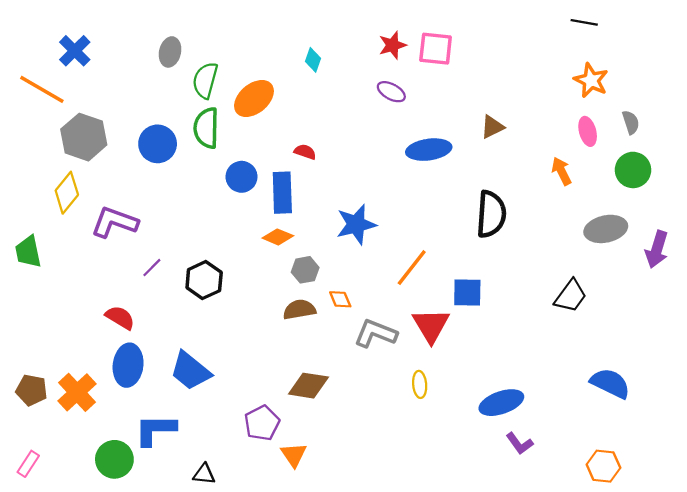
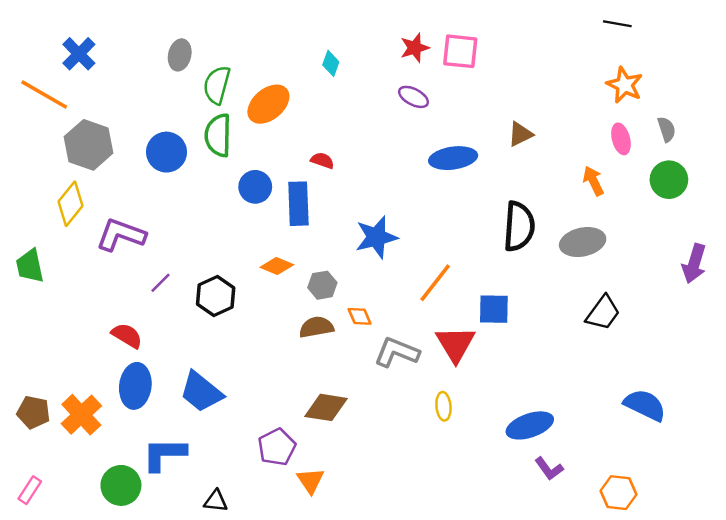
gray ellipse: (606, 229) -> (583, 242), moved
orange diamond: (278, 237) -> (277, 266), moved
orange hexagon: (603, 466) -> (619, 493), moved

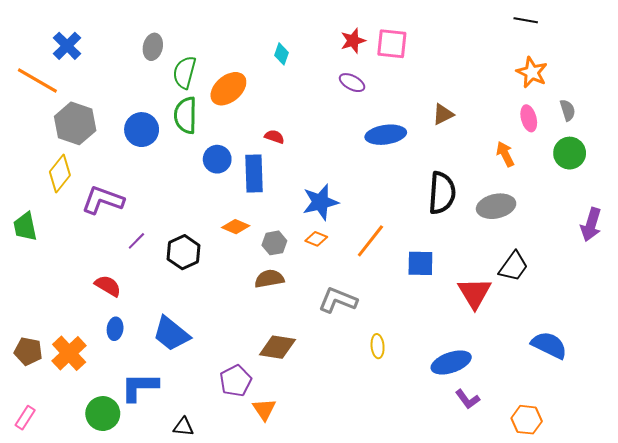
orange diamond: (360, 316) -> (316, 239), moved, turned -45
red triangle: (455, 344) -> (475, 293), moved
blue ellipse: (135, 386) -> (115, 329), size x0.6

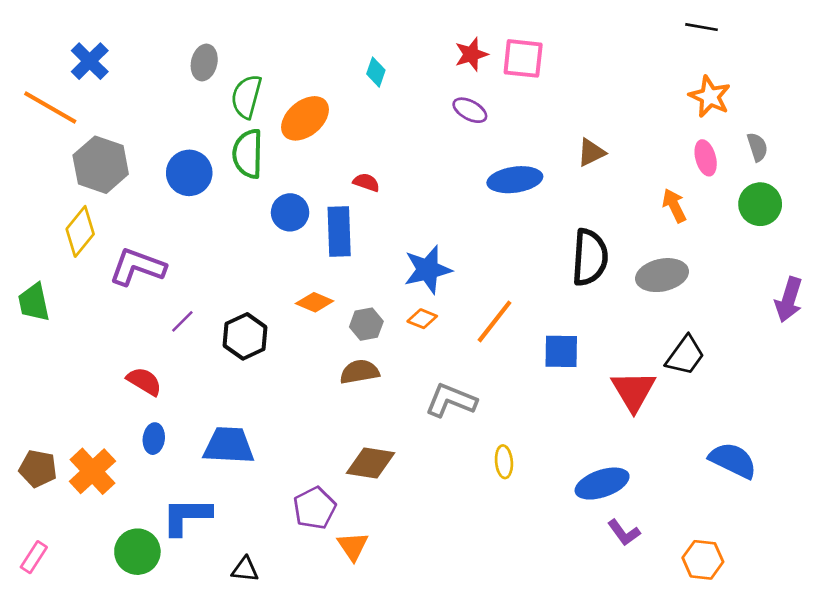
blue trapezoid: (171, 334) -> (229, 445), turned 144

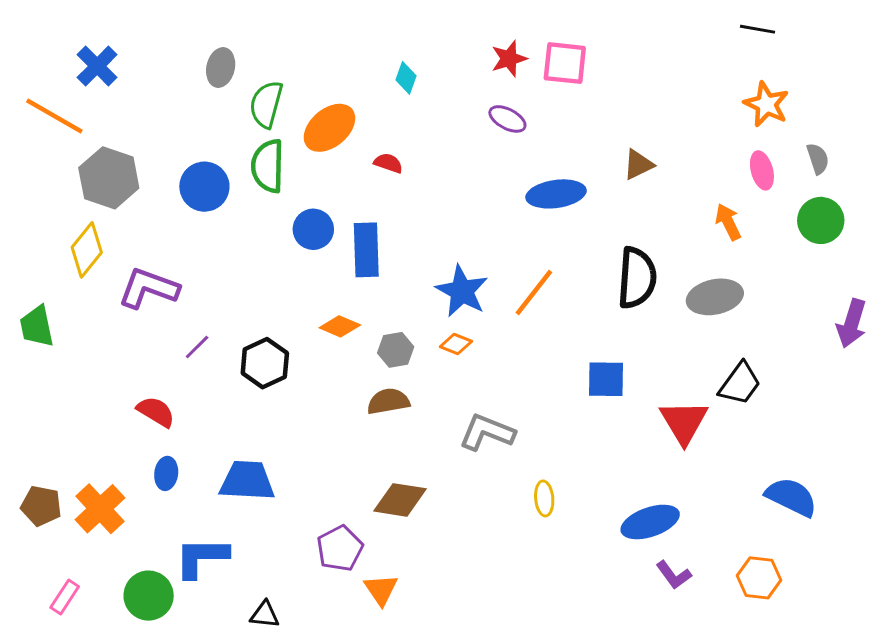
red semicircle: (366, 182) -> (388, 163), moved
blue star: (428, 270) -> (462, 291), turned -30
orange line: (494, 321) -> (534, 293), moved
pink rectangle: (34, 557) -> (65, 597), moved
orange hexagon: (703, 560) -> (759, 578), moved

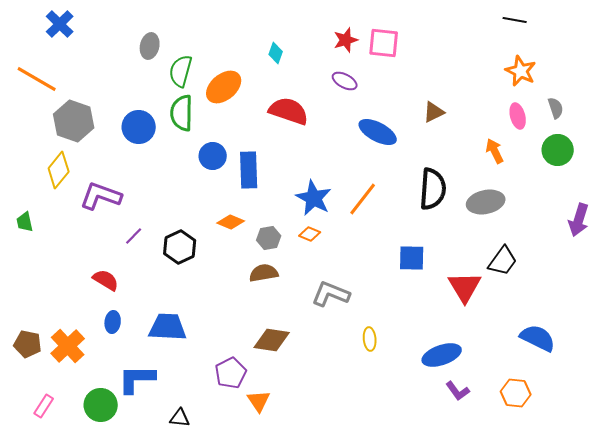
blue cross: (97, 66) -> (60, 24), moved
red semicircle: (388, 163) -> (289, 111), moved, size x2.0
blue ellipse: (556, 194) -> (378, 132), turned 36
green trapezoid: (37, 326) -> (25, 222), size x0.7

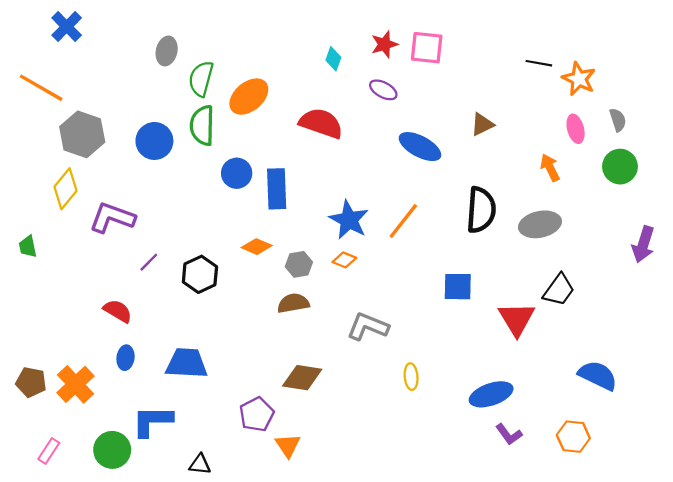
black line: (515, 20) -> (539, 63), moved
cyan diamond: (276, 53) -> (333, 59), moved

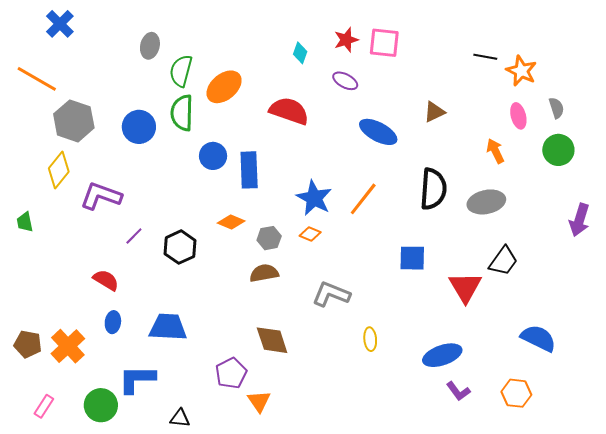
brown diamond: (302, 378) -> (272, 340), turned 63

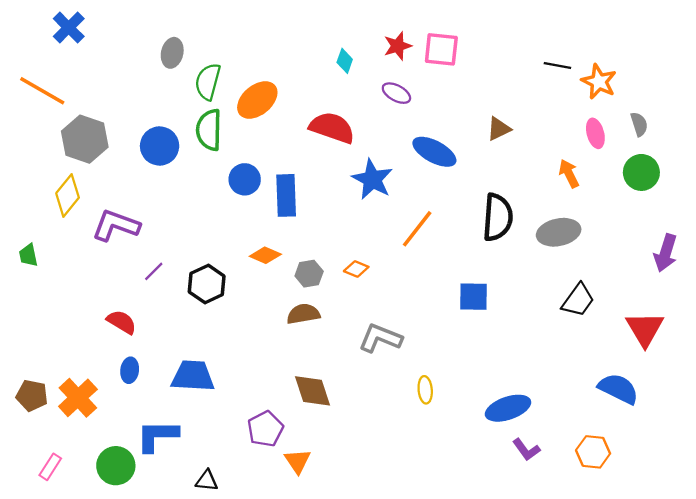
blue star: (314, 198) -> (372, 179), moved
red triangle: (465, 287) -> (645, 329), moved

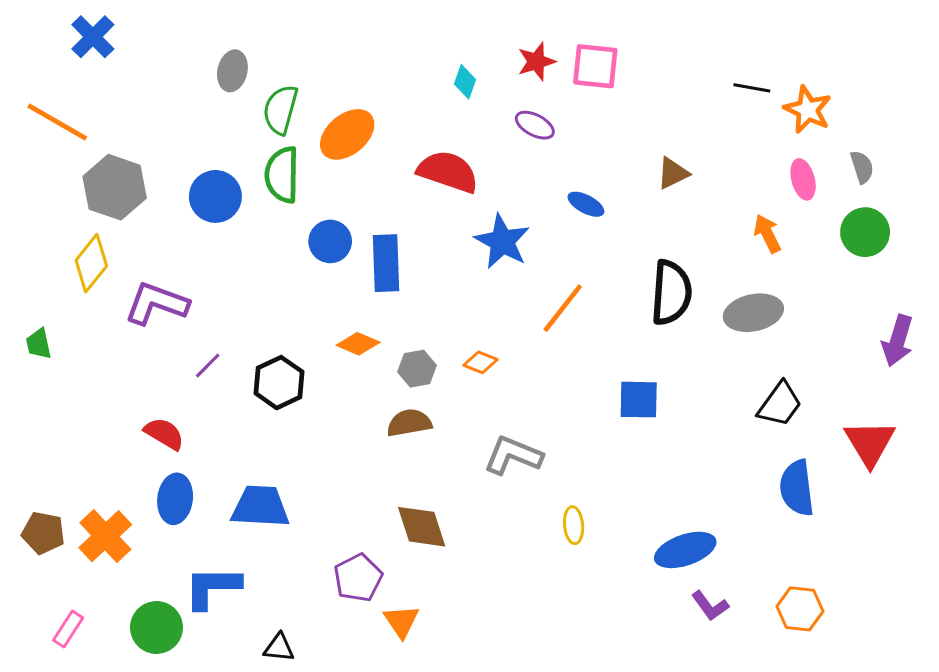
blue ellipse: (434, 152) -> (586, 204), size x0.6
blue ellipse: (130, 370) -> (175, 499), size x1.4
blue semicircle: (618, 389) -> (797, 488), moved, turned -123

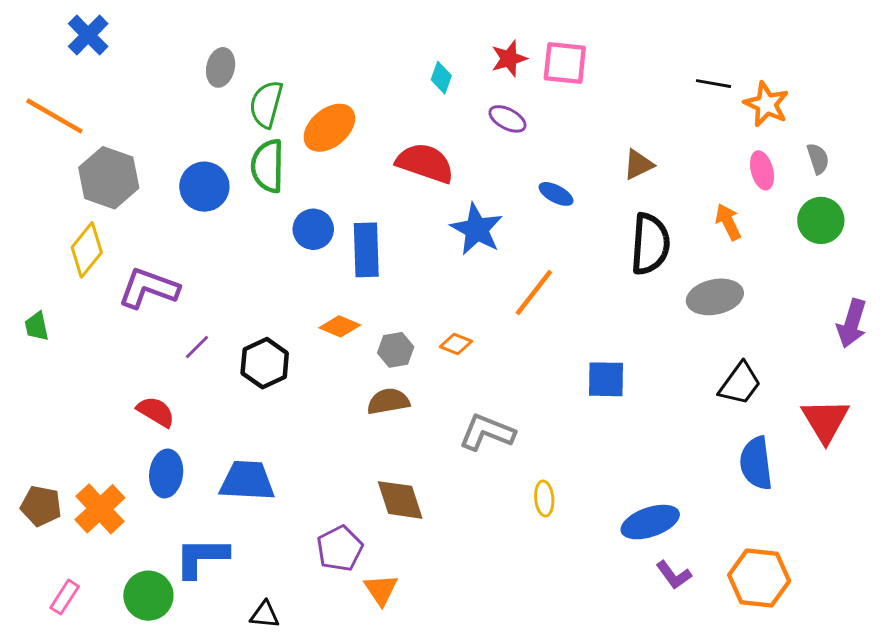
black semicircle: (671, 293) -> (650, 244), moved
orange hexagon: (800, 609) -> (759, 578), size x1.4

